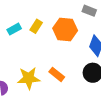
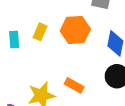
cyan rectangle: (14, 29) -> (14, 40), turned -56

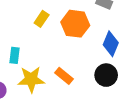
cyan rectangle: (14, 40) -> (14, 55), moved

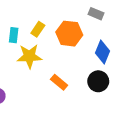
cyan rectangle: (14, 55) -> (14, 35), moved
yellow star: (31, 79) -> (29, 56), moved

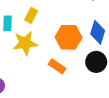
orange hexagon: (69, 34) -> (68, 37), moved

